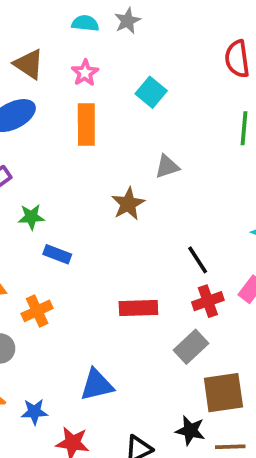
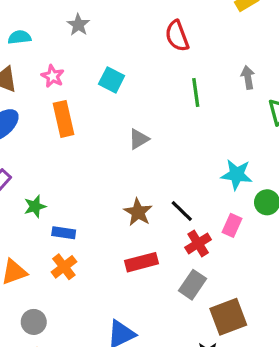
cyan semicircle: (85, 23) -> (19, 37), moved
brown star: (128, 204) -> (138, 212), moved
orange cross: (37, 311) -> (64, 267), moved

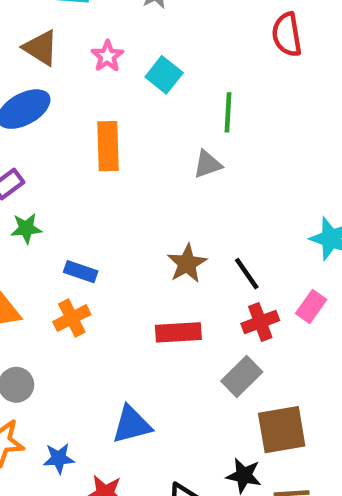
cyan square: (112, 80) -> (164, 75), moved
green line: (196, 93) -> (228, 112), moved
orange rectangle: (64, 119) -> (108, 146), moved
green star: (35, 206) -> (26, 228), moved

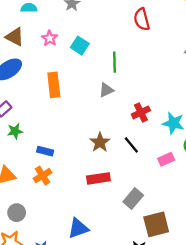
pink rectangle: (311, 307) -> (166, 159), turned 35
red cross: (260, 322) -> (141, 112), moved

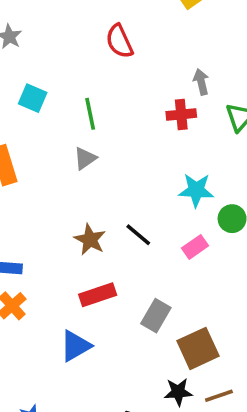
red cross: (141, 112) -> (181, 114), moved, turned 30
blue triangle: (78, 228) -> (75, 346), moved

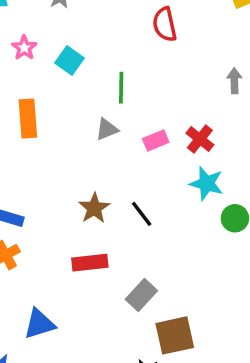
red cross: (181, 114) -> (200, 139), moved, turned 32
pink rectangle: (195, 247) -> (156, 140), moved
blue triangle: (75, 346) -> (39, 324), moved

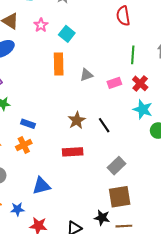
green line: (121, 88) -> (133, 55), moved
orange rectangle: (28, 119) -> (59, 64), moved
gray rectangle: (141, 295) -> (117, 166), moved

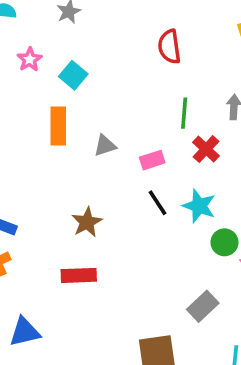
red cross: (140, 83) -> (206, 149), moved
black line: (104, 125) -> (158, 203), moved
gray rectangle: (117, 166) -> (203, 306), moved

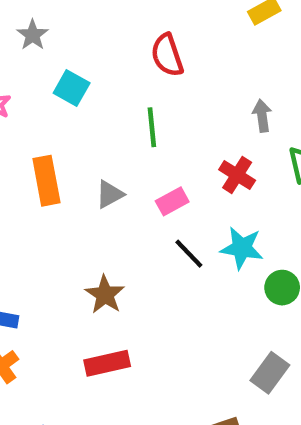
cyan square: (73, 75) -> (72, 88), moved
green line: (184, 113) -> (152, 127), moved

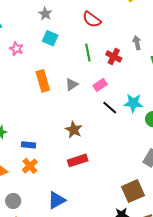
gray star: (33, 35) -> (45, 14), moved
red semicircle: (167, 55) -> (92, 19), turned -30
red cross: (237, 175) -> (114, 56), moved

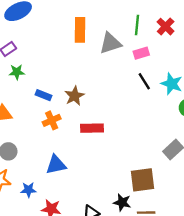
green line: (88, 52) -> (137, 25), moved
gray triangle: (72, 84) -> (110, 43), size x1.5
brown star: (74, 130) -> (74, 96), moved
orange cross: (30, 166) -> (52, 120), moved

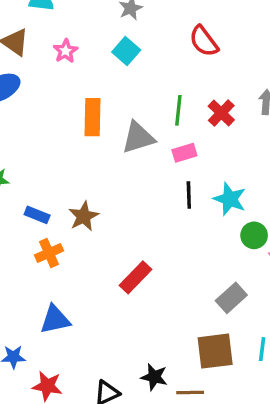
black line: (144, 81) -> (189, 195), turned 30
red rectangle: (92, 128) -> (136, 277), moved, turned -45
brown square: (142, 180) -> (215, 351), moved

